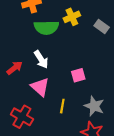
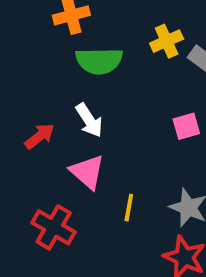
yellow cross: (72, 17) -> (167, 41), moved
pink square: (78, 75) -> (186, 126), moved

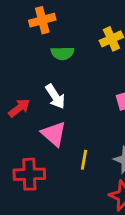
green semicircle: (99, 61) -> (62, 53), size x0.7
red cross: (54, 227) -> (29, 174), turned -32

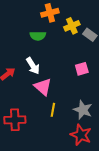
orange cross: (42, 20) -> (50, 13), moved
pink triangle: (54, 134) -> (43, 87), moved

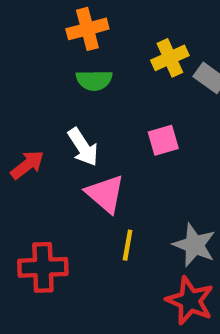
orange cross: (50, 13) -> (87, 29), moved
pink square: (82, 69) -> (163, 140), moved

